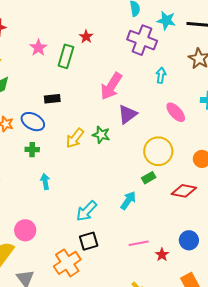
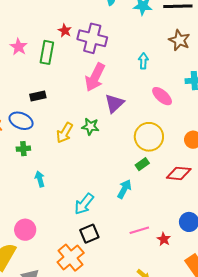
purple cross: (142, 40) -> (92, 38), moved

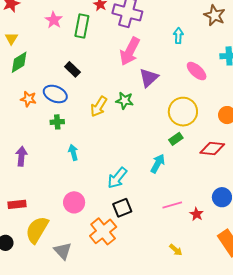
black rectangle: (38, 96) -> (72, 69), turned 56
pink circle: (25, 230) -> (74, 202), moved

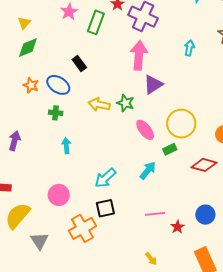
pink arrow: (130, 51) -> (139, 55), turned 148
pink ellipse: (197, 71) -> (145, 130), moved
yellow arrow: (99, 106) -> (99, 105), turned 60

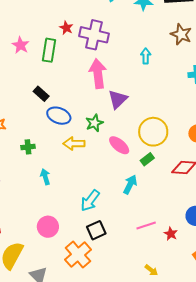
blue ellipse: (58, 85) -> (59, 116), moved
green star: (125, 103) -> (94, 123), turned -30
yellow arrow: (99, 105) -> (74, 144), moved

